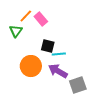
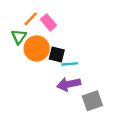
orange circle: (31, 66) -> (37, 49), moved
purple arrow: (58, 71) -> (69, 84), turned -42

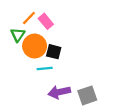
cyan line: (70, 64) -> (45, 68), moved
purple arrow: (69, 84) -> (59, 92), moved

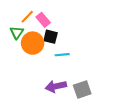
black square: (54, 52) -> (51, 37), moved
cyan line: (45, 68) -> (62, 55), moved

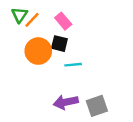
pink rectangle: (43, 20) -> (63, 21), moved
green triangle: (17, 33) -> (20, 15), moved

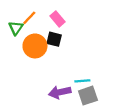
green triangle: (20, 15) -> (16, 28), moved
cyan line: (73, 65) -> (82, 81), moved

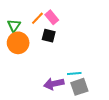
orange line: (29, 18) -> (37, 18), moved
orange circle: (35, 46) -> (18, 43), moved

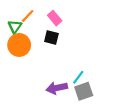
orange line: (37, 18) -> (28, 16), moved
cyan line: (74, 74) -> (78, 77), turned -48

